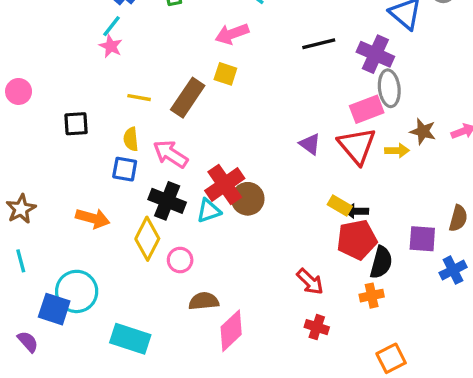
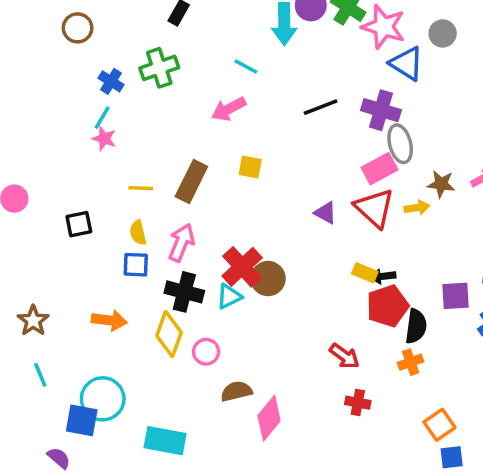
yellow square: (225, 74) -> (250, 167), moved
pink arrow: (171, 154) -> (181, 243), turned 87

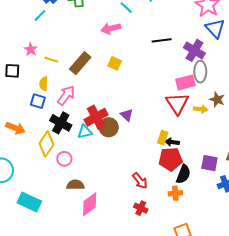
pink star: (104, 139) -> (31, 49), moved
purple triangle: (325, 213) -> (127, 115), moved
yellow rectangle: (365, 273) -> (163, 138), turned 72

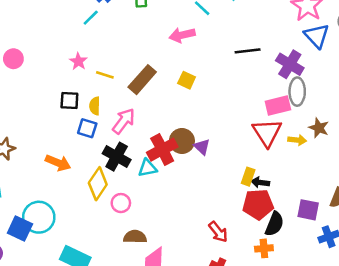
black square: (12, 71) -> (69, 101), moved
brown circle: (109, 127) -> (182, 141), moved

